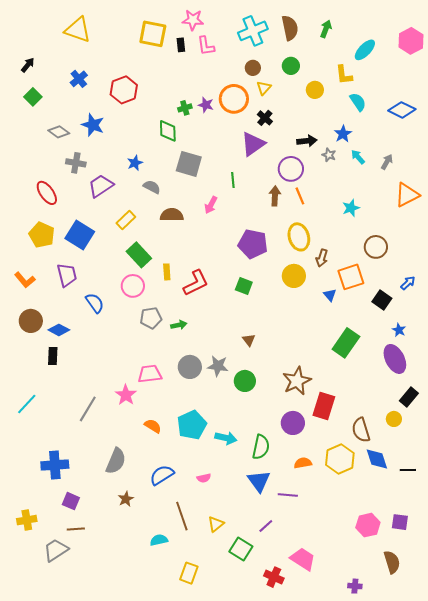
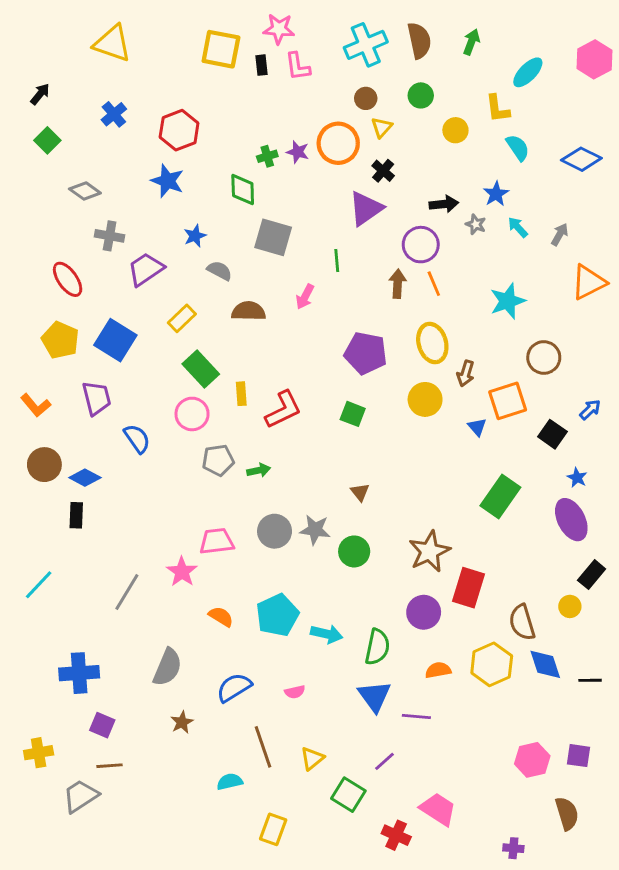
blue star: (93, 125) -> (167, 181), moved
cyan star: (351, 208) -> (508, 301), size x1.4

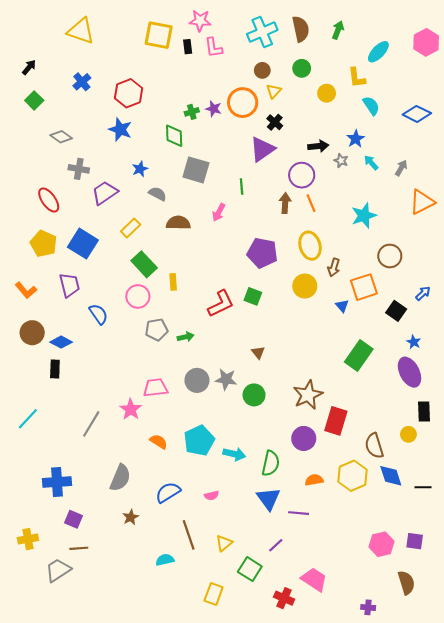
red L-shape: (283, 410) -> (221, 304), moved
black rectangle: (592, 575) -> (424, 411), turned -42
yellow rectangle: (273, 829) -> (214, 594), moved

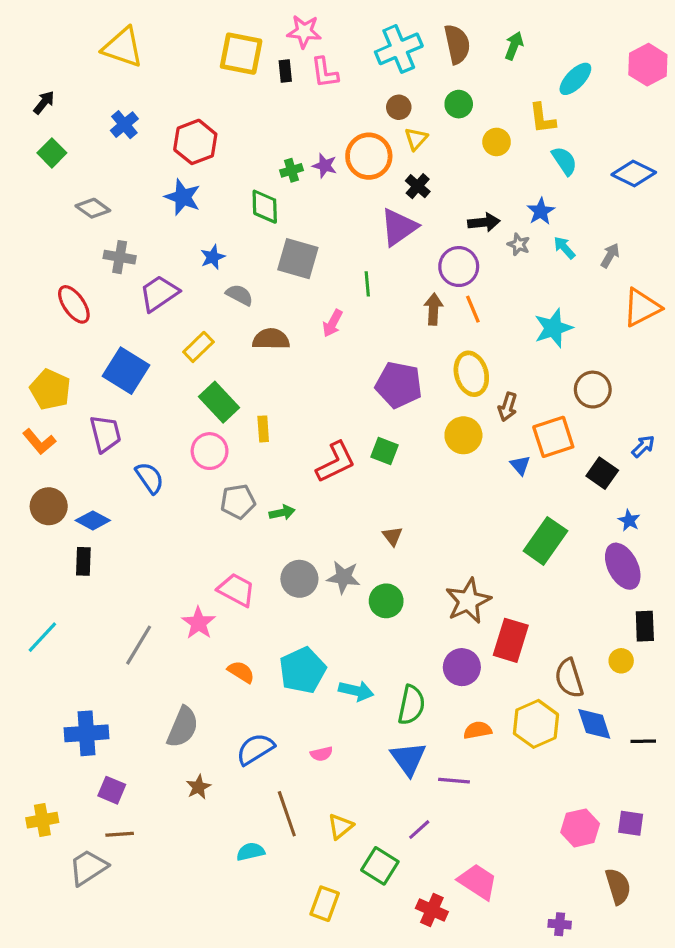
yellow pentagon: (44, 244) -> (50, 390), moved
pink trapezoid: (155, 388) -> (236, 590), turned 35

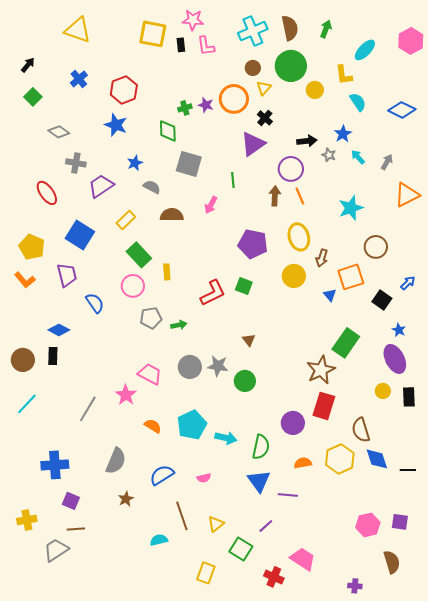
green circle: (459, 104) -> (291, 66), size x1.8
brown circle: (49, 506) -> (23, 360), moved
brown star: (468, 601) -> (321, 370), moved
yellow circle: (621, 661) -> (383, 391), moved

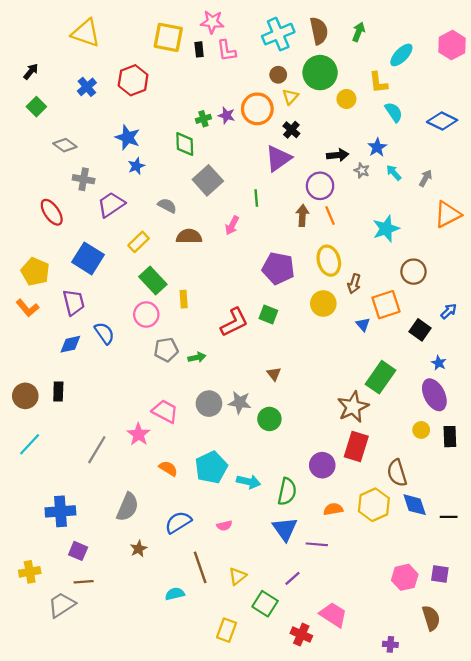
red hexagon: (124, 90) -> (133, 80), moved
blue star: (135, 163) -> (136, 166), moved
gray square: (189, 164) -> (208, 180), turned 32
blue diamond: (59, 330) -> (70, 344), moved, turned -40

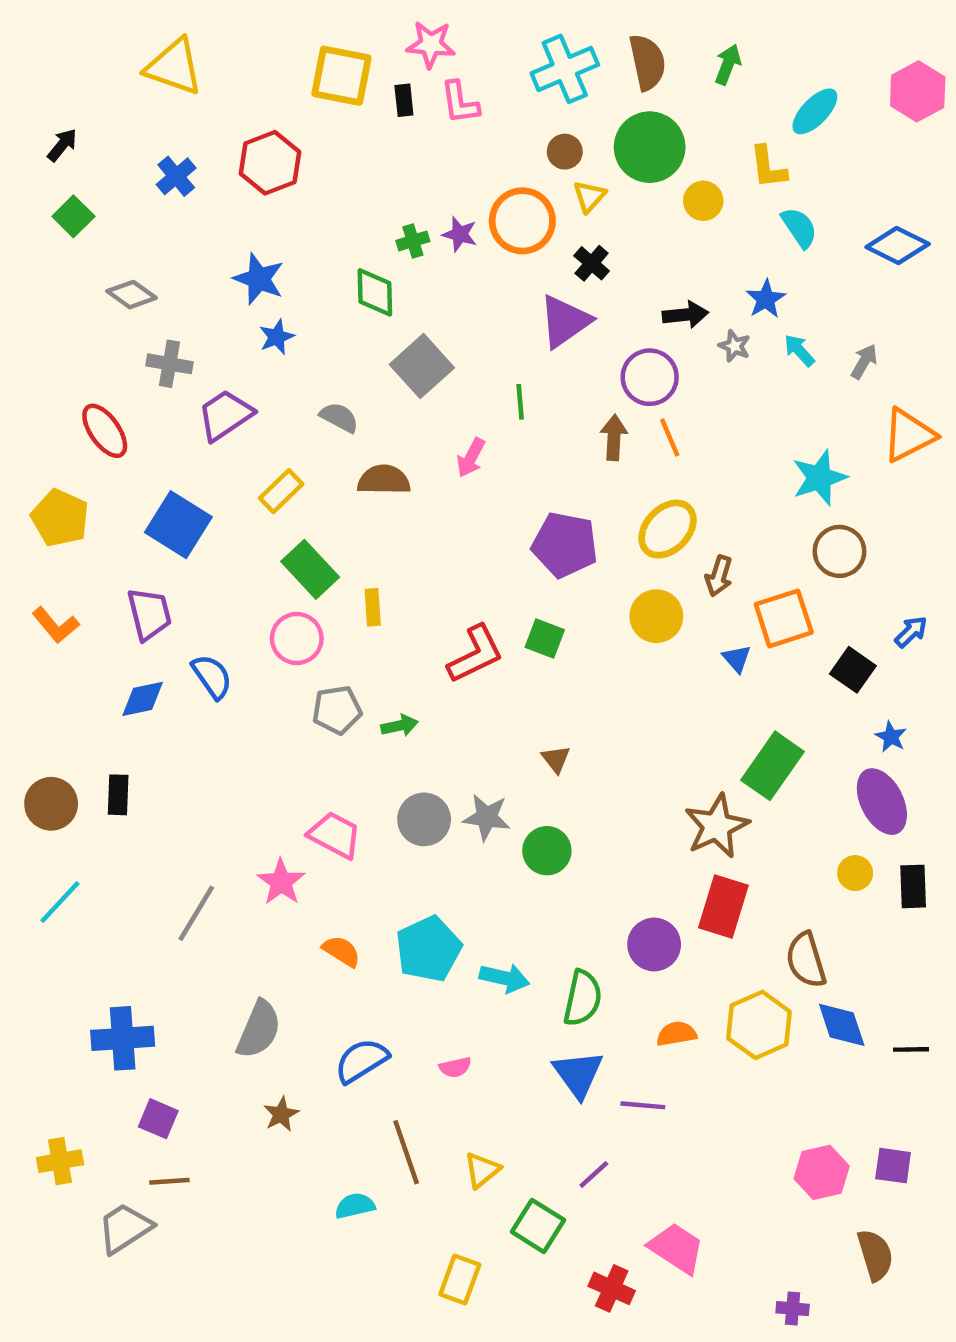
cyan star: (386, 229) -> (819, 478), moved
yellow ellipse: (329, 261) -> (668, 529), turned 60
yellow pentagon: (35, 272) -> (60, 518), moved

